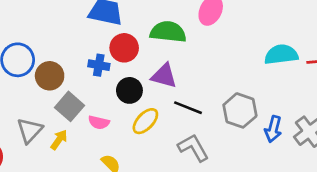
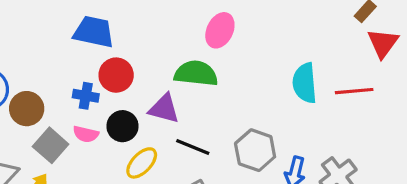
green semicircle: (168, 32) -> (196, 73), moved
cyan semicircle: (281, 54) -> (305, 83), turned -88
pink semicircle: (99, 122) -> (86, 134), moved

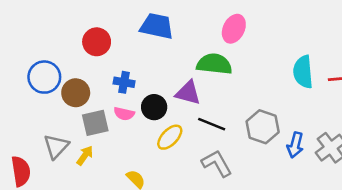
blue trapezoid: (94, 32) -> (157, 26), moved
red circle: (116, 75) -> (97, 42), moved
gray square: (51, 145) -> (95, 123), turned 36

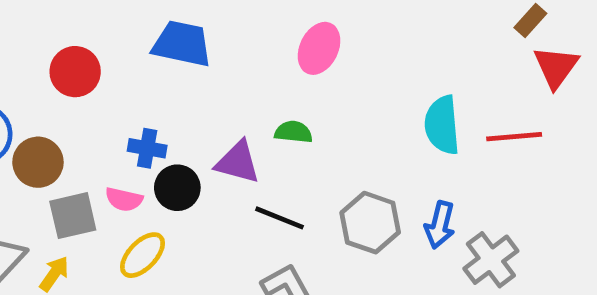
green semicircle: (214, 64) -> (293, 132), moved, size x0.6
blue cross: (124, 82) -> (147, 148), moved
yellow ellipse: (170, 137) -> (142, 255), moved
blue arrow: (295, 145) -> (440, 225), moved

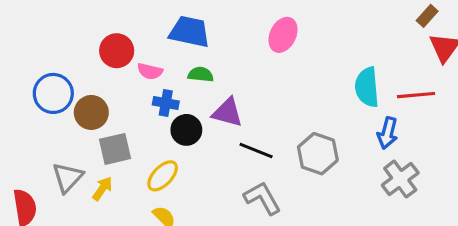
green semicircle: (293, 132) -> (201, 74), moved
pink semicircle: (124, 199) -> (150, 71), moved
blue arrow: (440, 225) -> (388, 133), moved

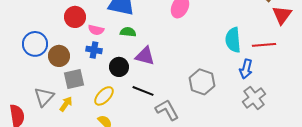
blue cross: (166, 103) -> (94, 50), moved
black line: (256, 150) -> (143, 91), moved

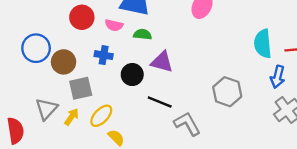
pink semicircle: (96, 30) -> (114, 25), moved
yellow ellipse: (104, 96) -> (101, 116), moved

